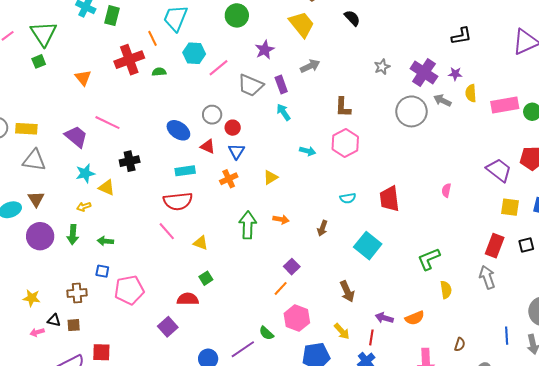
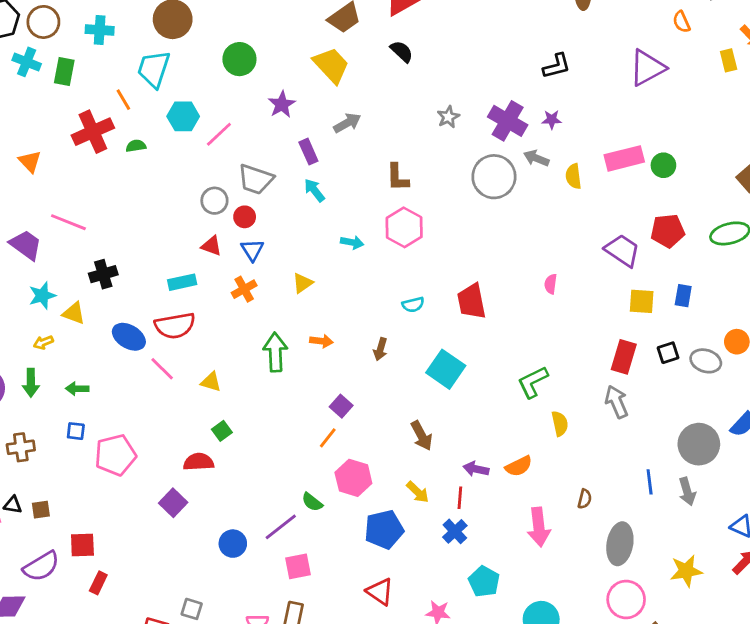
gray trapezoid: (251, 85) -> (256, 179), moved
yellow semicircle: (471, 93) -> (573, 176), moved
blue ellipse: (178, 130) -> (129, 337), moved
brown cross: (77, 293) -> (21, 447), moved

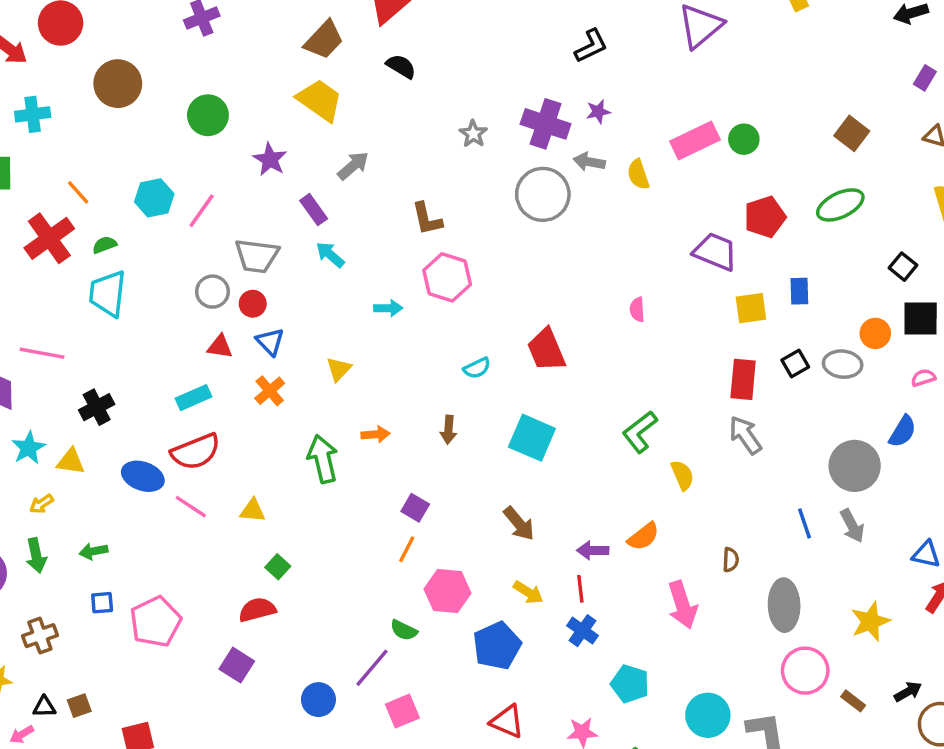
cyan trapezoid: (154, 69) -> (108, 294), moved

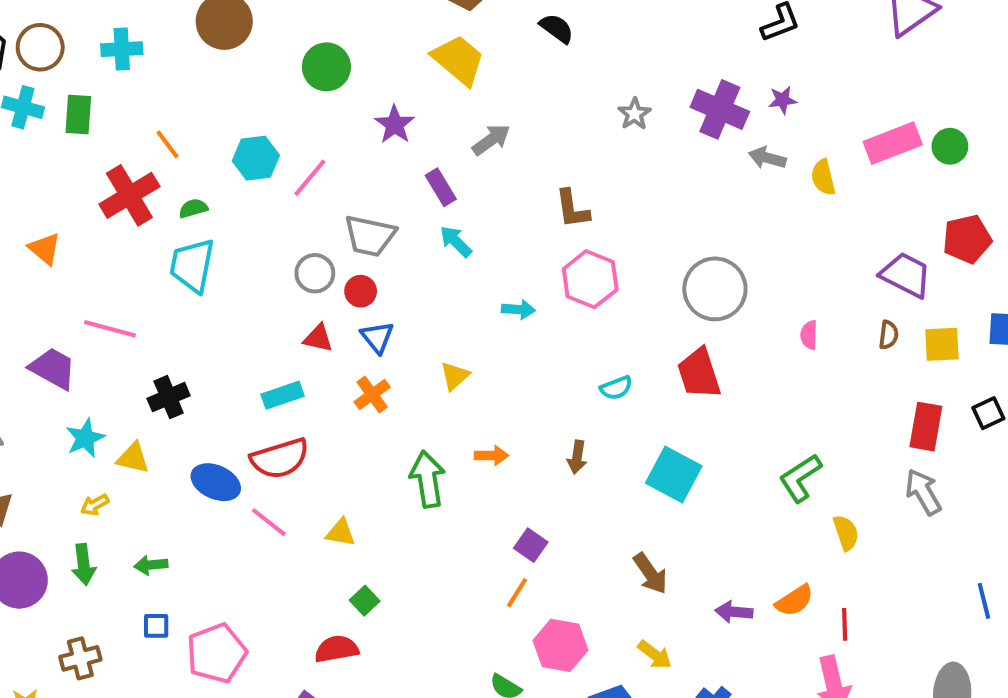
gray circle: (543, 194) -> (715, 289), moved
brown semicircle: (731, 560) -> (889, 335), moved
red line: (580, 589) -> (845, 624), moved

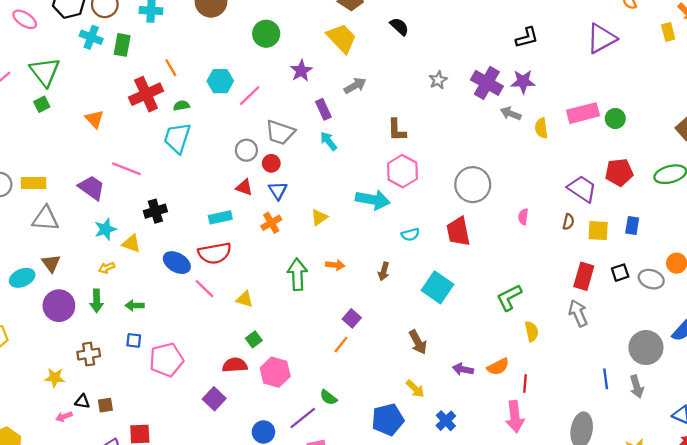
purple star: (782, 100) -> (523, 82), size x1.5
cyan arrow: (518, 309) -> (373, 200), moved, size x1.8
pink hexagon: (560, 645) -> (275, 372), moved

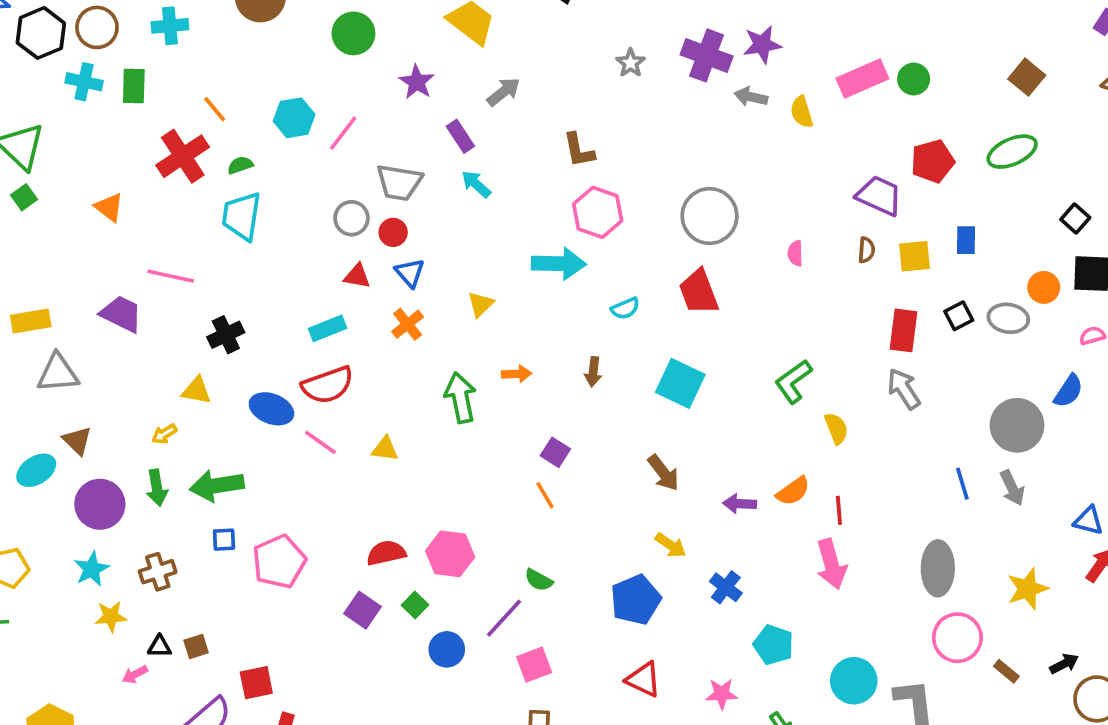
cyan star: (105, 229) -> (92, 569), moved
green arrow: (135, 305) -> (217, 485), size x1.8
green square: (254, 339) -> (415, 605), moved
orange line: (341, 345) -> (545, 495), turned -60

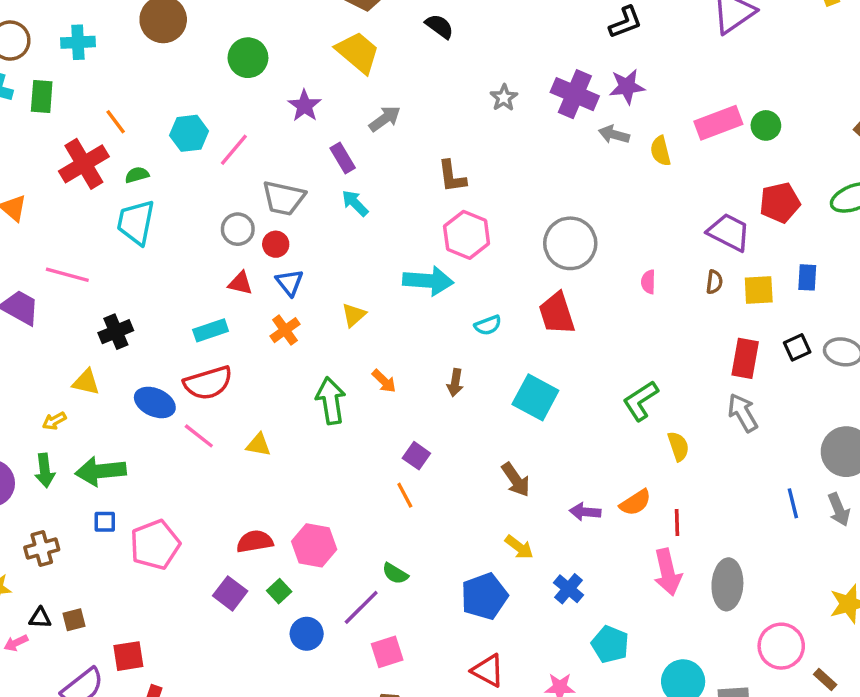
orange arrow: (517, 374) -> (384, 381), turned 44
gray ellipse: (938, 568) -> (727, 584), moved

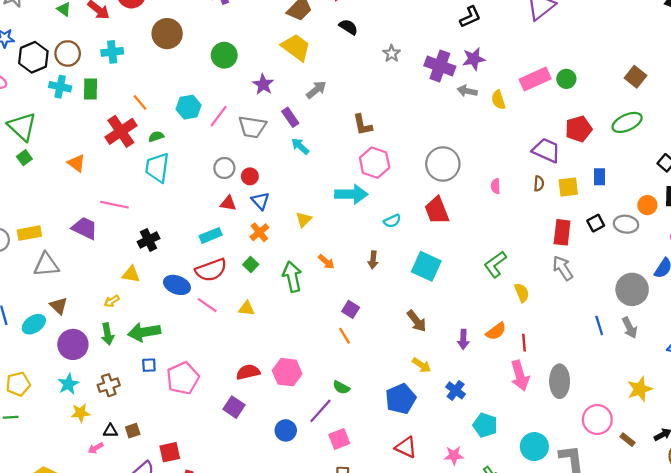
gray star: (504, 98) -> (392, 53), moved
gray trapezoid: (284, 198) -> (252, 127), moved
purple arrow: (585, 512) -> (463, 339), turned -90
green square: (279, 591) -> (251, 265), moved

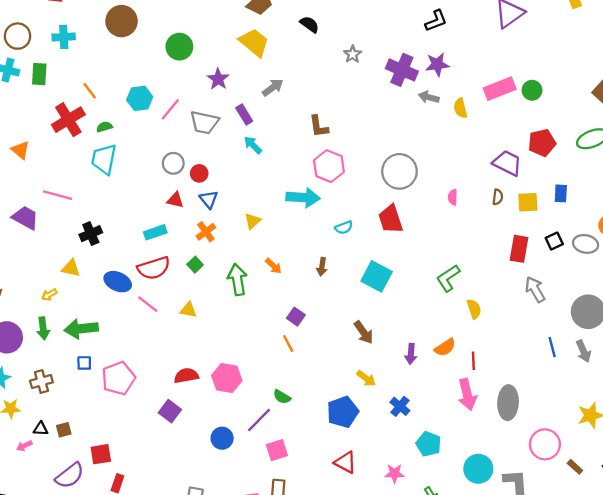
gray arrow: (563, 268) -> (535, 289), moved

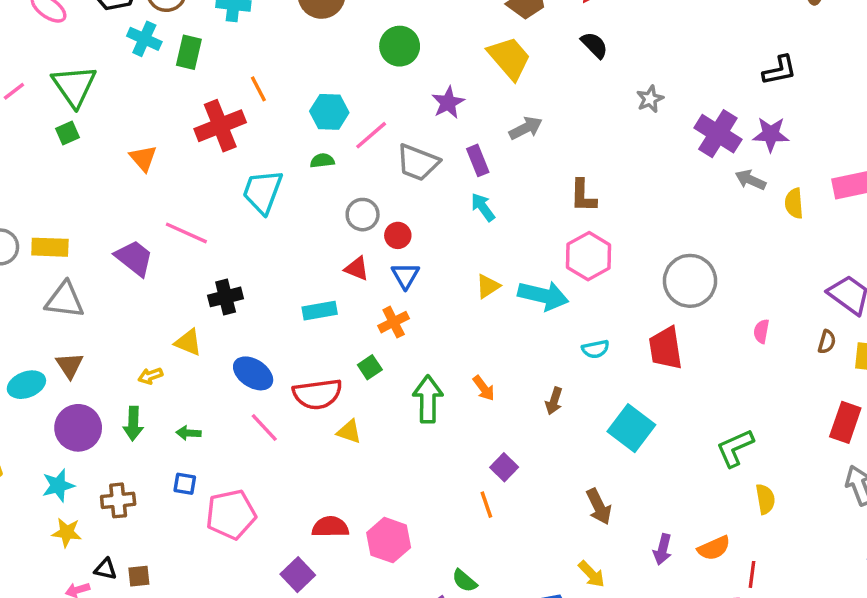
green semicircle: (104, 127) -> (322, 161), moved
yellow triangle: (253, 221) -> (488, 286), moved
red semicircle: (154, 268) -> (317, 394), moved
pink line: (148, 304) -> (264, 428), moved
green arrow: (81, 329) -> (189, 433), size x0.5

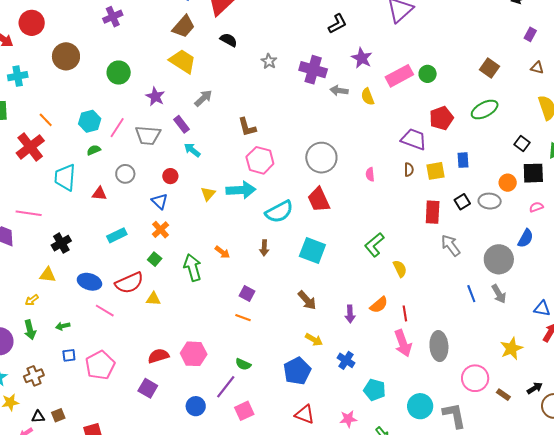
purple star: (771, 134) -> (362, 58), moved, turned -30
red circle: (398, 235) -> (170, 176), moved
red triangle: (357, 269) -> (99, 194), moved
cyan semicircle: (595, 349) -> (279, 212), size x1.8
orange line: (486, 505) -> (243, 318), turned -35

